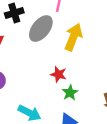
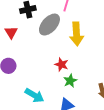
yellow arrow: (73, 37) -> (77, 34), turned 150

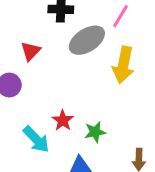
red triangle: (11, 32) -> (31, 51), moved
red star: (61, 65) -> (63, 120), moved

